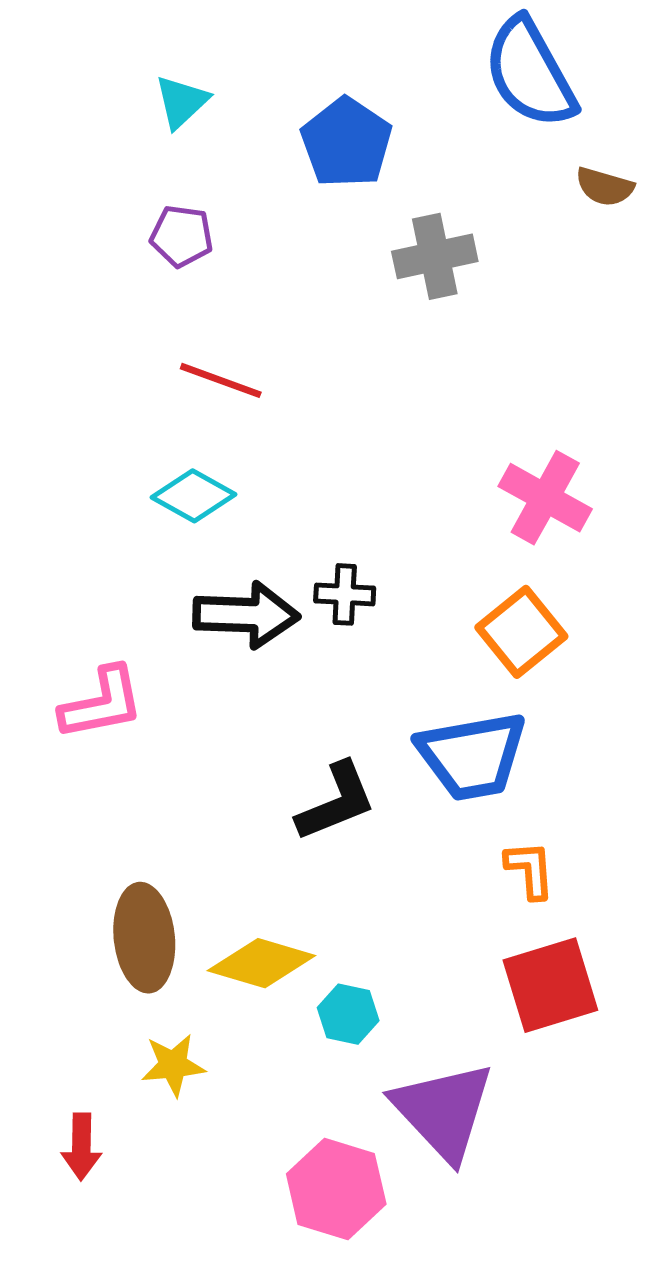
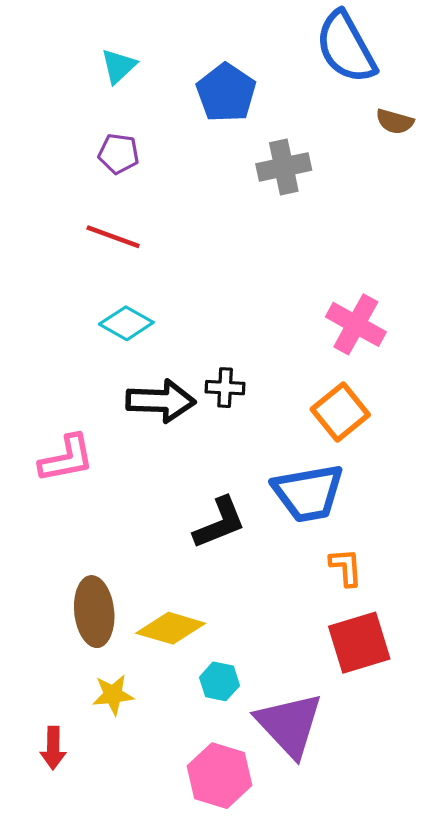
red line: (221, 380) -> (113, 237), moved
cyan hexagon: (348, 1014) -> (219, 681), moved

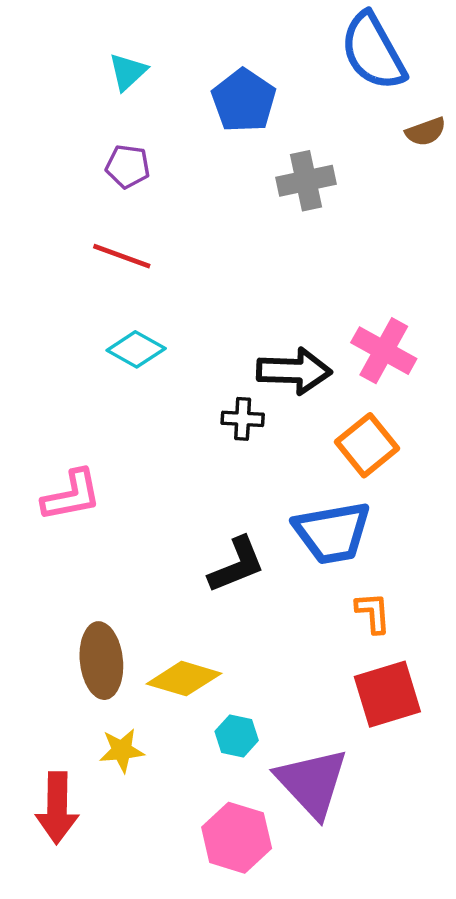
brown semicircle: (395, 122) -> (426, 132), turned -36
black arrow: (161, 401) -> (294, 371), moved
red arrow: (53, 748) -> (57, 808), size x1.5

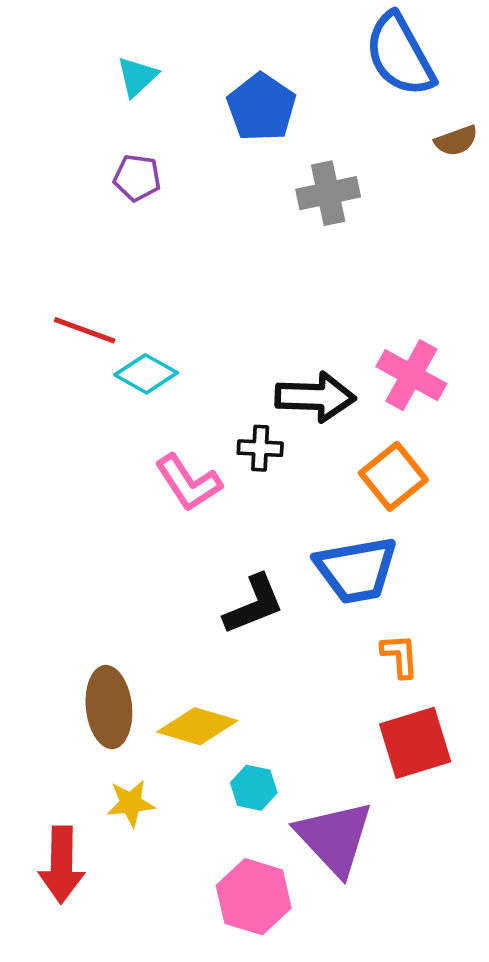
red line: (122, 256) -> (85, 330), moved
pink L-shape: (71, 495) -> (188, 483), moved, turned 68

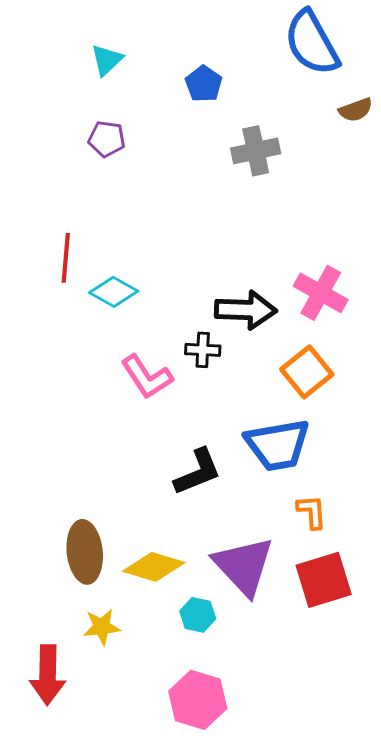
blue pentagon: (261, 107) -> (204, 84), size x0.7
red line: (85, 330) -> (66, 258), turned 75
purple triangle: (334, 838) -> (244, 566), moved

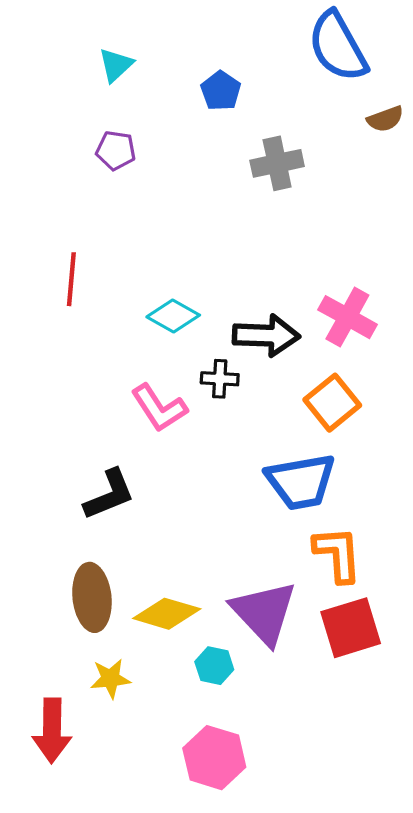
cyan diamond: (114, 292) -> (173, 316), moved
black L-shape: (198, 472) -> (109, 495), moved
orange L-shape: (312, 512) -> (338, 554), size x1.5

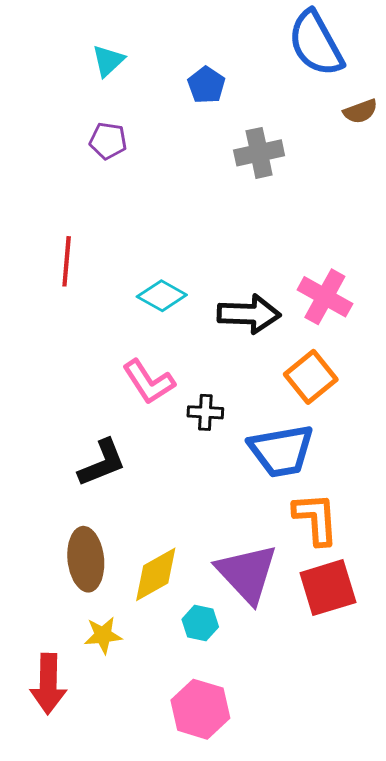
black cross: (220, 379) -> (205, 412), moved
yellow diamond: (167, 614) -> (156, 574), turned -46

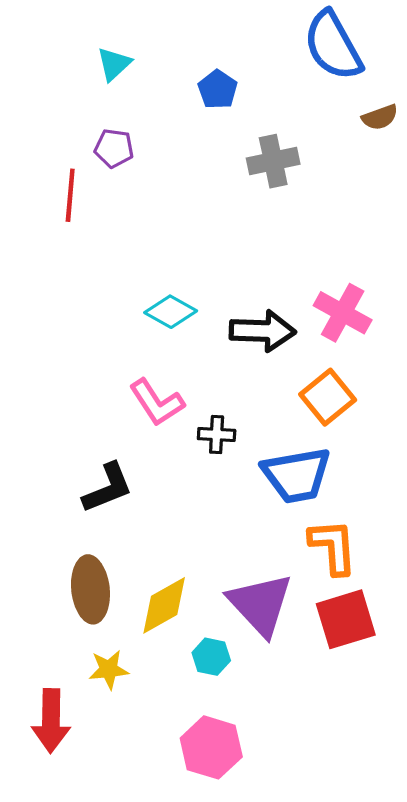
red line: (67, 261) -> (70, 195), moved

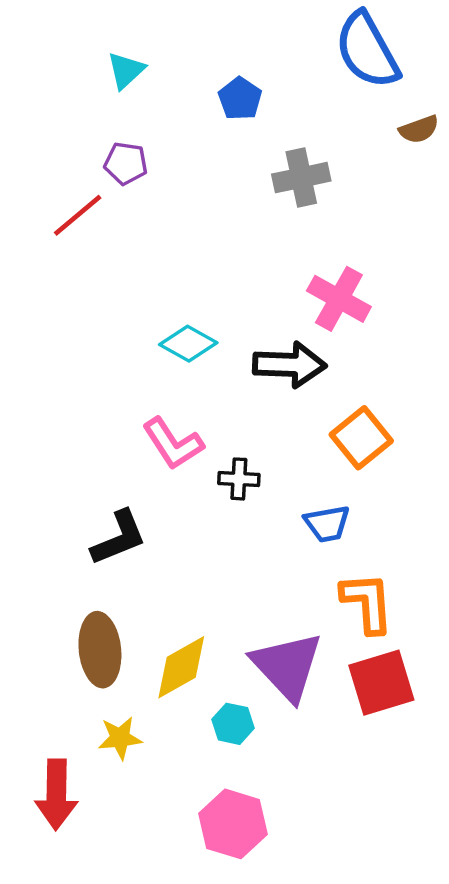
red line: (70, 195) -> (78, 215), turned 45
pink cross: (343, 313) -> (339, 299), moved
blue trapezoid: (297, 475) -> (327, 524), size x0.6

